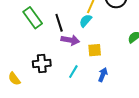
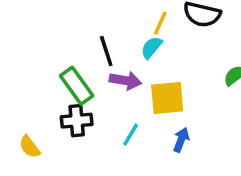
green rectangle: (33, 18) -> (77, 86), moved
yellow square: (95, 50) -> (167, 98), size x1.5

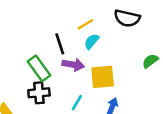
yellow line: (160, 23) -> (85, 24), moved, turned 35

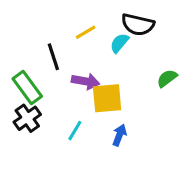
cyan semicircle: (92, 41) -> (119, 43), moved
purple arrow: (73, 65) -> (86, 81), moved
black cross: (39, 93) -> (27, 118), turned -30

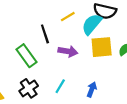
cyan semicircle: (119, 43) -> (92, 24), size x1.5
yellow square: (107, 98) -> (102, 47), moved
black cross: (27, 118) -> (29, 88), moved

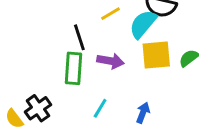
green rectangle: (26, 56) -> (73, 68), moved, turned 40
black cross: (29, 88) -> (38, 108), moved

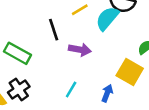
yellow square: (156, 55) -> (130, 72), moved, turned 35
green rectangle: (73, 68) -> (17, 53), moved, turned -65

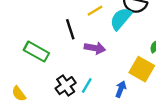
black cross: (19, 89) -> (66, 86), moved

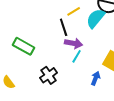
black line: (70, 29) -> (64, 27), moved
cyan line: (87, 86) -> (77, 56), moved

